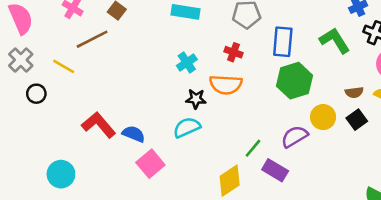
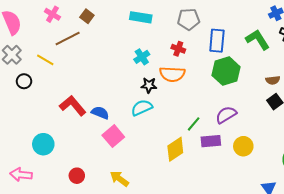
yellow circle: (323, 117) -> (243, 146), moved
purple rectangle: (275, 170) -> (211, 141), turned -36

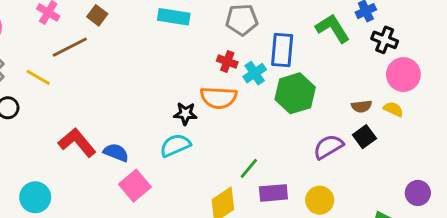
green L-shape: (258, 40) -> (333, 28), moved
cyan cross: (142, 57) -> (255, 73), moved
purple semicircle: (226, 115) -> (328, 147), moved

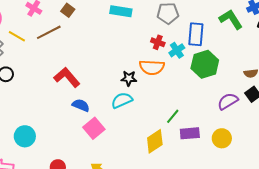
yellow line: (38, 77) -> (17, 36), moved
red L-shape: (77, 142) -> (67, 77), moved

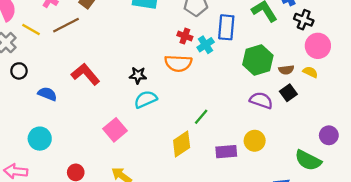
green hexagon: (205, 64) -> (258, 60), moved
black star: (129, 78) -> (138, 75), moved
purple semicircle: (228, 101) -> (261, 100), turned 50
blue semicircle: (81, 105) -> (47, 94), moved
purple rectangle: (190, 133) -> (226, 152), moved

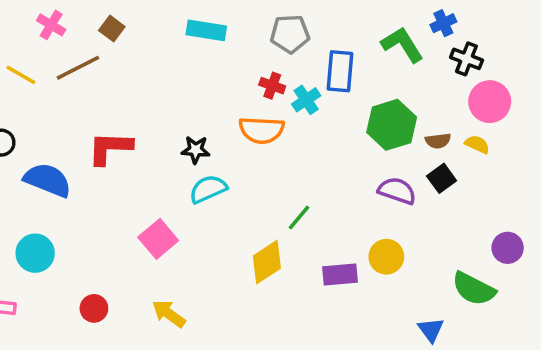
red L-shape: (86, 74) -> (110, 148), turned -48
blue semicircle: (47, 94) -> (48, 180), size x1.5

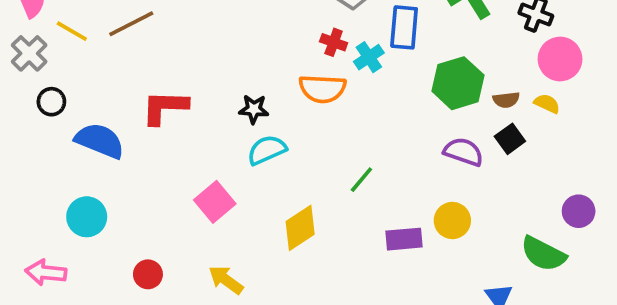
yellow diamond: (267, 262) -> (300, 228), moved

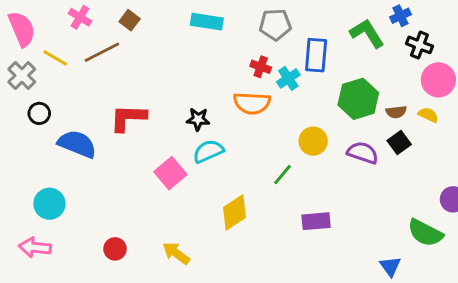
pink square: (215, 202) -> (170, 173), moved
cyan circle: (87, 217) -> (49, 204), moved
yellow circle: (452, 220) -> (313, 141), moved

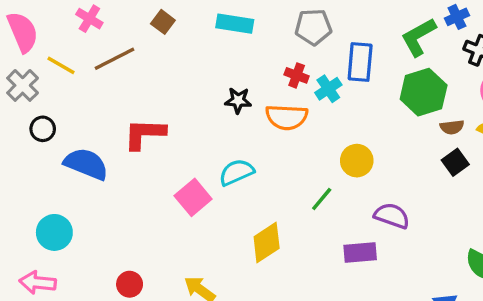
brown square: (130, 20) -> (163, 22), moved
green L-shape: (367, 33) -> (419, 37), turned -87
green hexagon: (358, 99) -> (424, 92), moved
black star: (198, 119) -> (238, 100), moved
purple semicircle: (363, 153) -> (392, 216), moved

